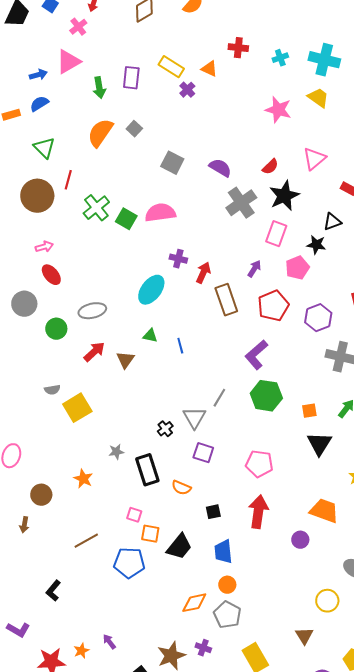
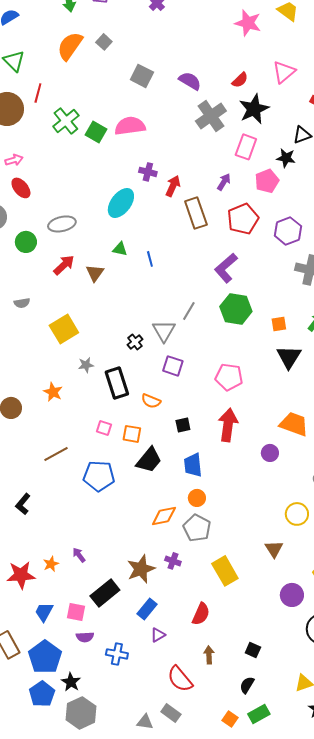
yellow square: (77, 408) -> (64, 329), moved
orange square: (150, 534) -> (132, 434), moved

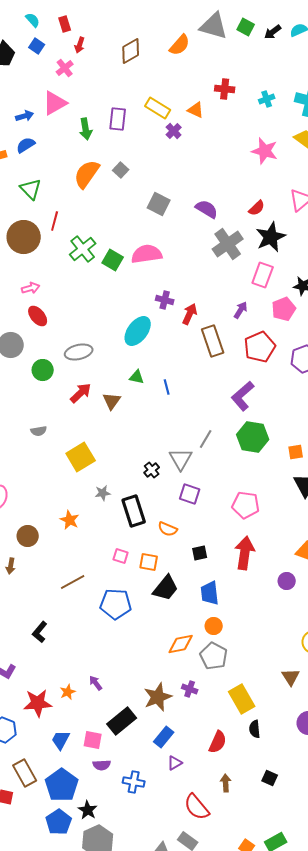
black semicircle: (247, 685) -> (255, 729), moved, turned -36

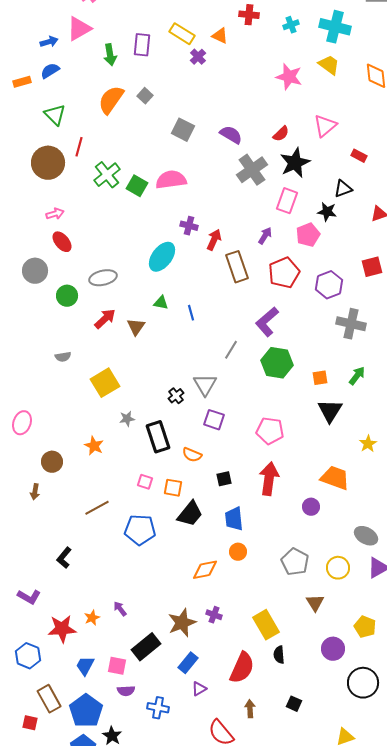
gray line: (206, 439) -> (231, 350), moved
gray pentagon: (214, 656) -> (295, 562), moved
red semicircle: (218, 742) -> (242, 668), size x1.4

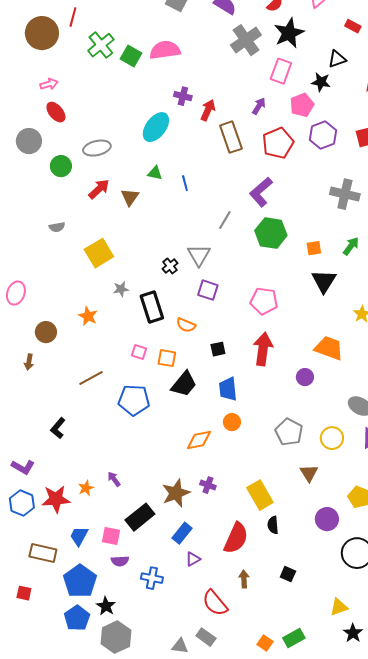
purple hexagon: (329, 285) -> (323, 135), moved
blue hexagon: (28, 656) -> (22, 503), moved
brown rectangle: (49, 699) -> (43, 553), moved, turned -48

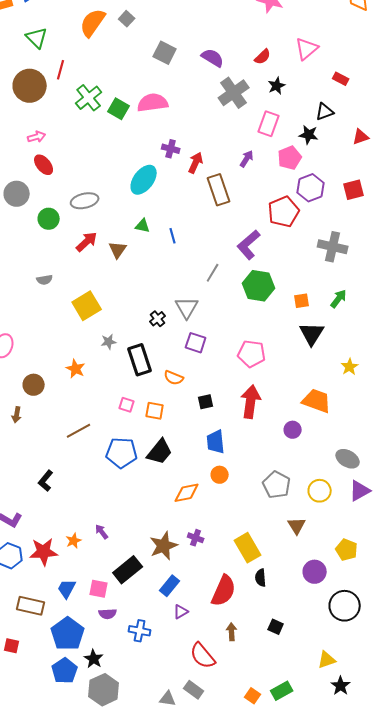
black star: (289, 33) -> (277, 86), size x0.6
red pentagon: (278, 143) -> (284, 212), moved
black trapezoid: (184, 384) -> (160, 452), moved

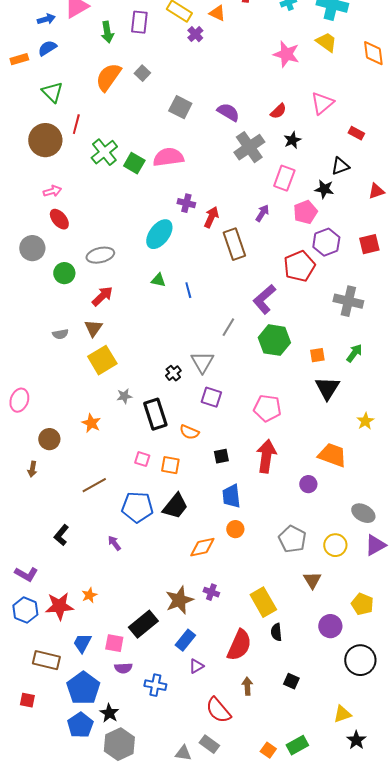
brown triangle: (118, 250) -> (93, 328), moved
purple arrow: (102, 532) -> (114, 543), moved

